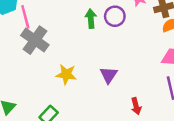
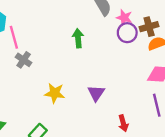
purple circle: (115, 16) -> (127, 33), moved
gray cross: (35, 40) -> (24, 60), size x0.6

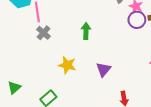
green arrow: (78, 38) -> (86, 31), moved

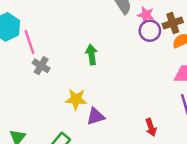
purple triangle: (103, 69) -> (96, 116), moved, turned 42

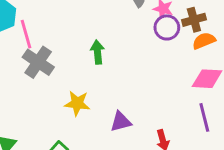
gray cross: (41, 66) -> (38, 62), size x1.5
purple triangle: (96, 116) -> (121, 122), moved

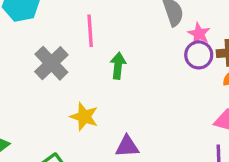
pink line: (26, 34) -> (90, 31), moved

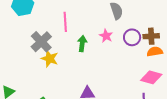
pink star: (199, 34) -> (106, 36), moved
yellow star: (84, 117) -> (50, 59), moved

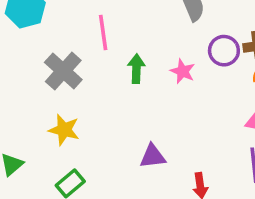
pink star: (106, 36) -> (183, 71), moved
yellow star: (50, 59) -> (64, 130), moved

